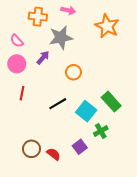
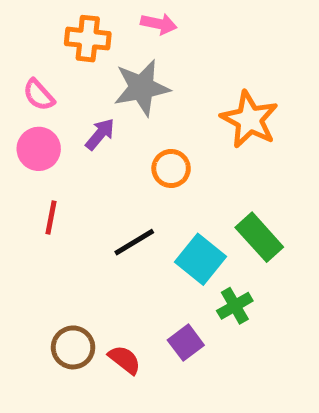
orange star: (107, 26) -> (250, 119), moved

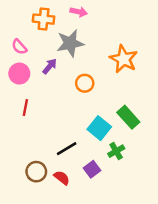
black line: (134, 242) -> (67, 149), moved

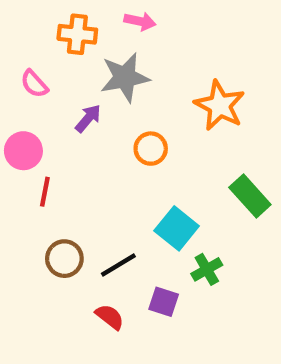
pink circle: (19, 74) -> (23, 151), moved
green rectangle: (128, 117) -> (250, 196), moved
purple square: (92, 169) -> (164, 302), turned -35
brown circle: (36, 172) -> (64, 259), moved

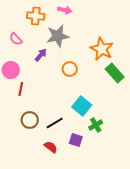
green rectangle: (250, 196) -> (115, 73), moved

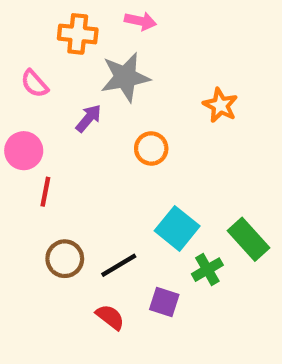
orange star: (102, 49) -> (220, 105), size x0.7
green rectangle: (115, 73) -> (248, 239), moved

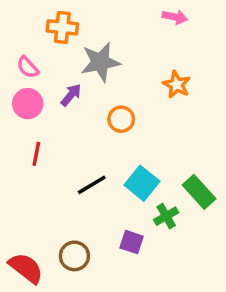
pink arrow: (140, 21) -> (175, 17), moved
pink circle: (24, 151) -> (28, 104), moved
brown circle: (65, 259) -> (74, 256), moved
black line: (119, 265) -> (92, 185), moved
red semicircle: (110, 317) -> (26, 268), moved, size x1.5

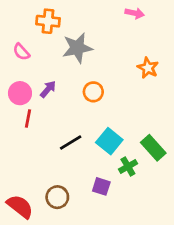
orange star: (177, 85) -> (148, 68), moved
purple arrow: (71, 95) -> (48, 89), moved
pink circle: (28, 104) -> (20, 93), moved

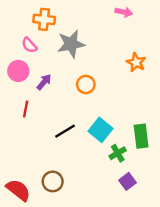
pink semicircle: (21, 52) -> (29, 45), moved
pink circle: (20, 93) -> (18, 71), moved
green rectangle: (153, 148) -> (141, 136), turned 35
purple square: (101, 186) -> (128, 181), moved, turned 35

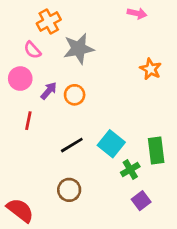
orange cross: (44, 19) -> (49, 21), turned -35
orange circle: (86, 84) -> (75, 95), moved
brown circle: (53, 181) -> (69, 190), moved

